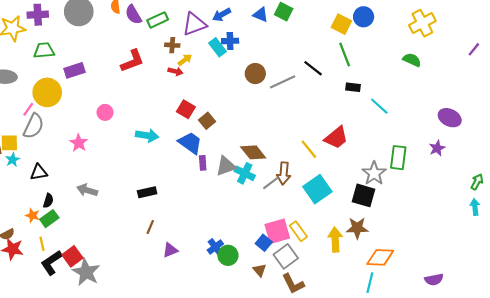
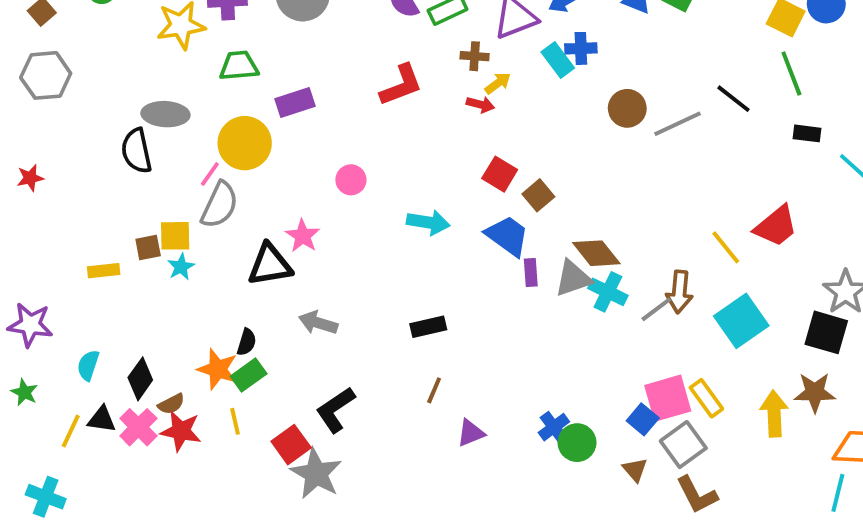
brown diamond: (253, 152) -> (596, 253), moved
black triangle: (39, 172) -> (270, 265), moved, size x1.4
orange star: (32, 215) -> (218, 369), size x1.5
black L-shape: (51, 263) -> (335, 410), moved

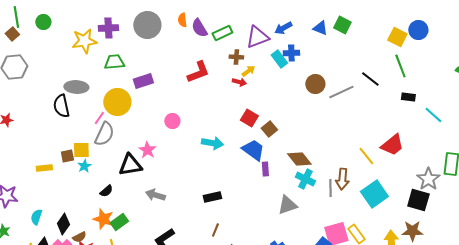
gray triangle: (573, 278) -> (287, 205), moved
gray line: (656, 309) -> (330, 188), turned -54
black semicircle: (247, 342) -> (106, 191), moved, turned 32

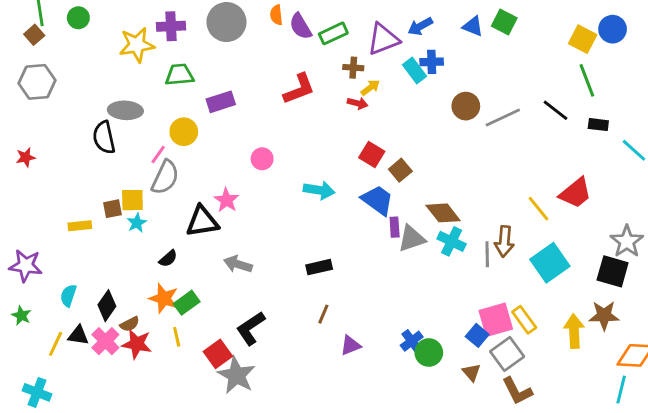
black line: (370, 79) -> (556, 110), moved
yellow circle: (117, 102) -> (184, 132), size x0.7
gray triangle: (287, 205) -> (412, 239), moved

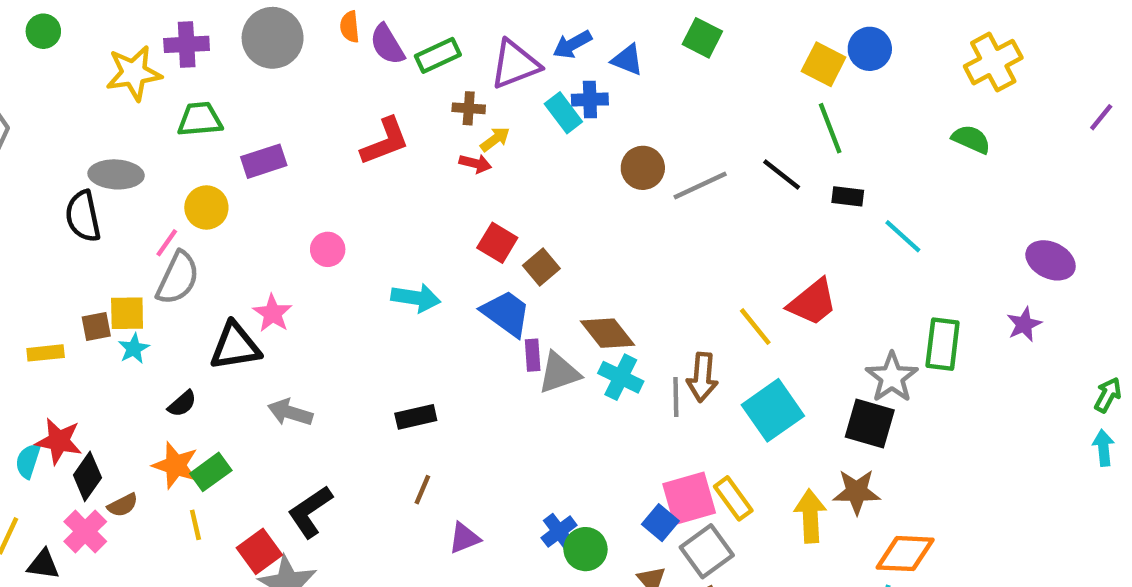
blue triangle: (473, 26) -> (627, 60), moved
black triangle: (78, 335) -> (43, 565), moved
red star: (137, 344) -> (59, 441), moved

